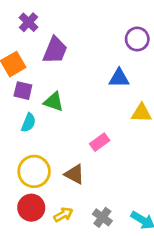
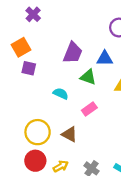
purple trapezoid: (55, 50) -> (73, 53), moved
green triangle: (54, 102) -> (88, 77), moved
cyan semicircle: (28, 123) -> (61, 94), moved, turned -88

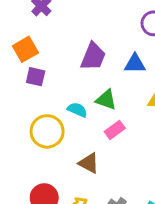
green triangle: (88, 77) -> (106, 100), moved
yellow circle: (38, 132) -> (47, 131), moved

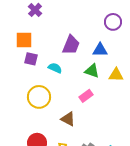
orange square: (25, 49) -> (24, 40), turned 30
green triangle: (106, 100) -> (92, 71), moved
cyan semicircle: (77, 110) -> (55, 68), moved

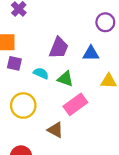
green triangle: (92, 71) -> (65, 79), moved
pink rectangle: (86, 96) -> (75, 104), size x1.5

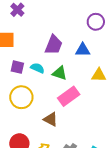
purple square: (14, 63) -> (17, 67), moved

